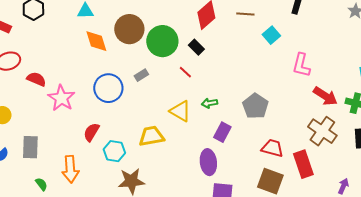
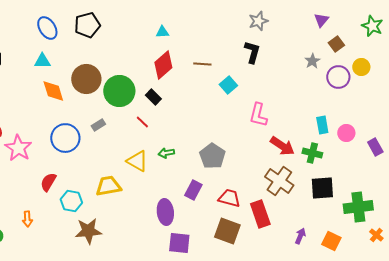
purple rectangle: (222, 132) -> (193, 190), moved
orange arrow: (70, 169) -> (27, 219), size x0.6

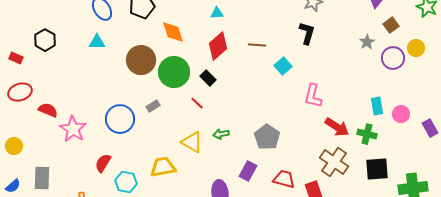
orange diamond: (53, 91) -> (173, 32), moved

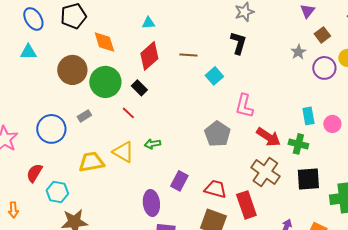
gray pentagon: (267, 137) -> (217, 134), moved
yellow trapezoid: (163, 167) -> (91, 162), moved

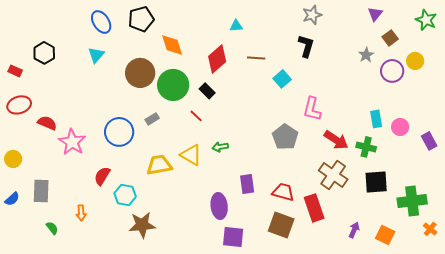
cyan triangle: (148, 23) -> (236, 26), moved
cyan triangle: (28, 52) -> (96, 55), turned -48
purple rectangle: (179, 181) -> (247, 184), turned -36

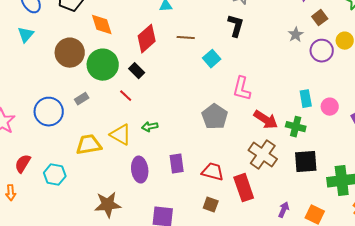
red semicircle: (102, 176) -> (23, 164), moved
purple ellipse: (219, 206) -> (140, 170), moved
brown star: (142, 225) -> (108, 205), moved
brown square: (281, 225) -> (211, 205), size x0.6

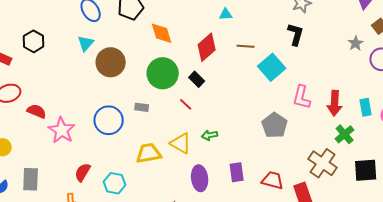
brown circle: (70, 53) -> (111, 62), moved
cyan square: (212, 59) -> (272, 67), size x1.5
gray rectangle: (82, 99) -> (142, 107), turned 40
red arrow: (266, 120) -> (335, 103), moved, turned 60
green cross: (296, 127) -> (345, 134), moved, turned 36

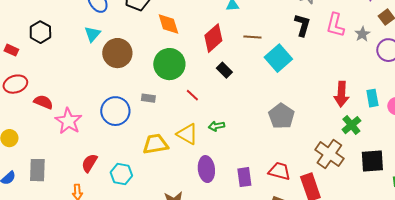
black rectangle: (197, 79) -> (224, 70), moved
pink L-shape: (302, 97) -> (335, 25), moved
purple rectangle: (237, 172) -> (244, 177), moved

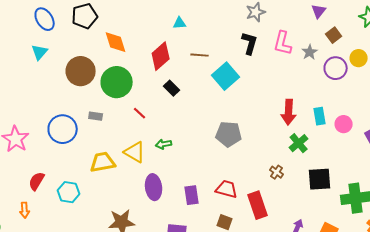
brown circle: (117, 53) -> (81, 71), moved
gray pentagon: (281, 116) -> (229, 134), turned -30
brown cross: (329, 154) -> (277, 172), size x0.5

